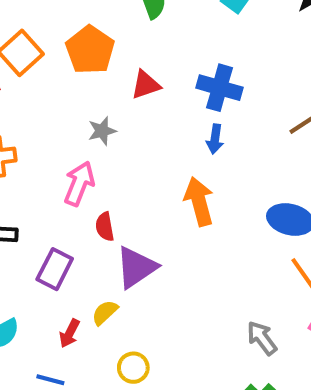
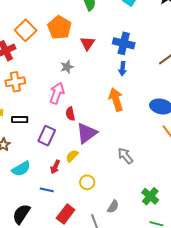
red triangle: (146, 85) -> (87, 43), turned -35
gray arrow: (262, 338) -> (125, 156), moved

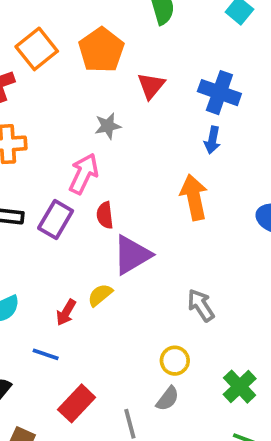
purple rectangle: (47, 136) -> (56, 220), moved
yellow circle: (87, 182) -> (175, 361), moved

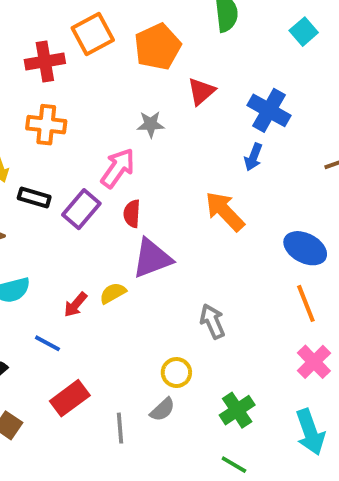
orange arrow: (194, 197) -> (225, 211), turned -42

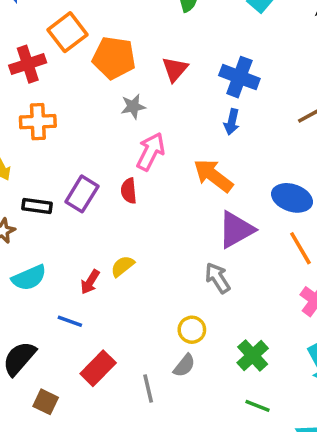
orange pentagon: (158, 47) -> (114, 58), moved, turned -30
pink arrow: (118, 168) -> (151, 152), moved
black rectangle: (34, 197) -> (37, 206), moved
purple triangle: (152, 258) -> (236, 230), moved

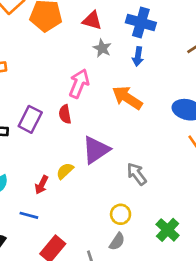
red triangle: (175, 69) -> (92, 21), turned -50
gray star: (133, 106) -> (102, 48), moved, turned -30
purple triangle: (236, 230) -> (96, 150), moved

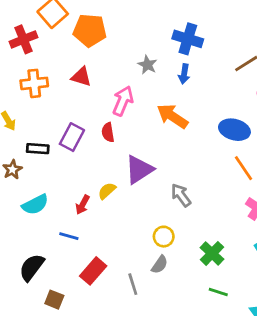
red triangle: (92, 21) -> (81, 77), moved

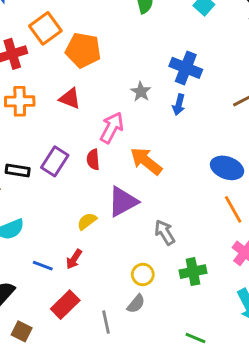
orange arrow: (172, 116) -> (146, 161), moved
red arrow: (83, 205) -> (74, 259), moved
green cross: (212, 253) -> (193, 272), moved, turned 30

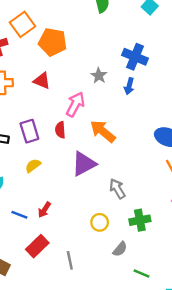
purple rectangle: (55, 161) -> (29, 131), turned -50
yellow semicircle: (87, 221) -> (33, 166), moved
gray semicircle: (136, 304) -> (120, 249), moved

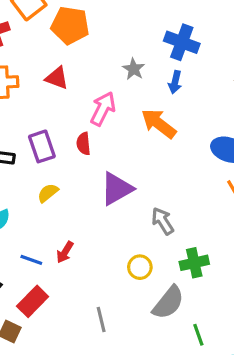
orange arrow: (103, 131) -> (159, 124), moved
red rectangle: (37, 246) -> (33, 301), moved
gray semicircle: (120, 249) -> (168, 303), size x1.6
green line: (142, 274) -> (198, 335), turned 49

